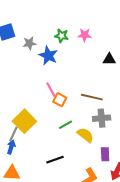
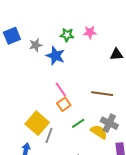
orange square: (60, 100) -> (64, 104), moved, turned 32
gray cross: (102, 118) -> (109, 123), moved, turned 36
gray line: (13, 134) -> (49, 135), moved

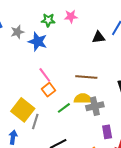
gray cross: (109, 123) -> (95, 106), turned -36
yellow semicircle: (99, 132) -> (83, 99), moved, turned -30

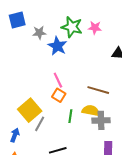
green star: (48, 20) -> (72, 27), size x1.5
orange square: (49, 90) -> (59, 95), turned -32
green line: (64, 108) -> (70, 116), turned -56

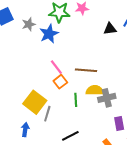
blue star: (57, 46) -> (49, 34), turned 30
brown line: (98, 90) -> (86, 70), moved
orange square: (59, 95) -> (60, 82), turned 32

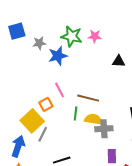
orange square: (60, 82) -> (46, 104), moved
green line: (76, 100) -> (76, 114), moved
blue arrow: (25, 130) -> (18, 146), size x1.5

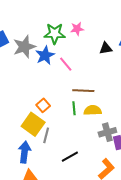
gray star: (39, 43) -> (24, 47), size x1.6
pink line: (59, 90) -> (66, 64), moved
gray cross: (104, 129) -> (107, 132), moved

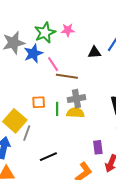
green star: (55, 34) -> (45, 33), turned -30
brown line: (83, 91) -> (67, 76), moved
orange square: (43, 105) -> (39, 102), moved, turned 32
gray cross: (107, 132) -> (76, 99), moved

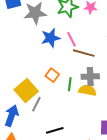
blue star: (33, 53) -> (51, 38), moved
orange square: (39, 102) -> (52, 75), turned 32

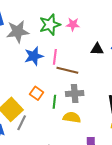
pink line: (72, 39) -> (55, 57), turned 35
yellow semicircle: (87, 90) -> (72, 117), moved

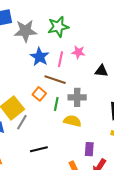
pink star: (73, 24) -> (78, 52), moved
black triangle: (97, 49) -> (101, 71), moved
blue star: (34, 56) -> (40, 57), turned -30
brown line: (67, 70) -> (55, 80), moved

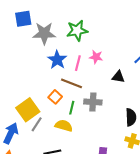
yellow semicircle: (72, 121) -> (64, 126), moved

